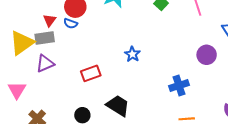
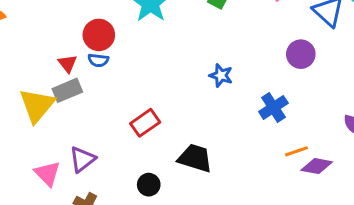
blue star: (132, 54) -> (221, 75), moved
purple triangle: (45, 64) -> (82, 159), moved

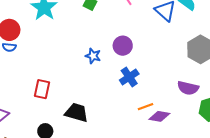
purple circle: (301, 54) -> (123, 46), moved
red rectangle: (145, 123) -> (42, 89), turned -42

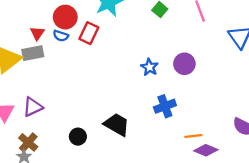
blue cross: (129, 77) -> (165, 106), moved
red rectangle: (42, 89) -> (89, 33), moved

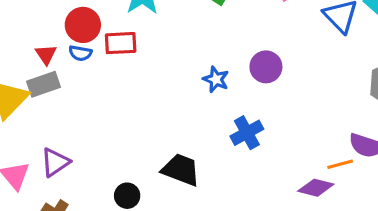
red rectangle: (89, 33) -> (121, 43), turned 70
orange line: (193, 136) -> (340, 164), moved

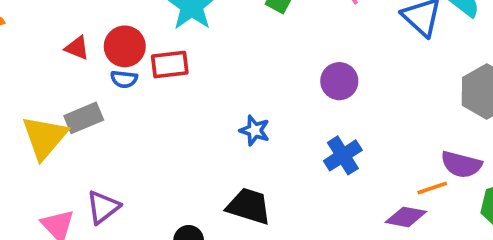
red triangle: (46, 54) -> (77, 48), moved, turned -30
blue star: (216, 79) -> (255, 130), moved
blue cross: (247, 133) -> (343, 155), moved

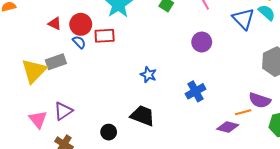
blue semicircle: (124, 79) -> (79, 42), turned -144
purple circle: (339, 81) -> (202, 42), moved

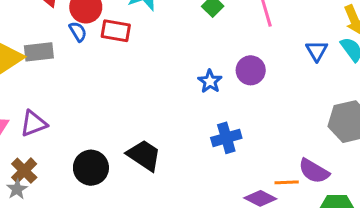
blue triangle: (243, 19) -> (317, 51), size x0.7
blue star: (148, 75) -> (210, 81), moved
black circle: (109, 132) -> (91, 168), size x1.5

